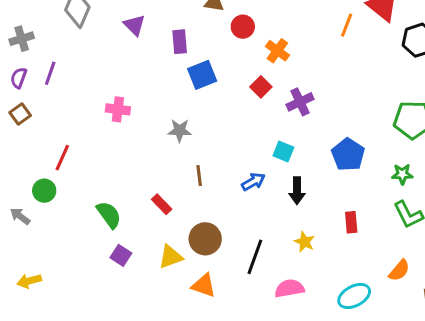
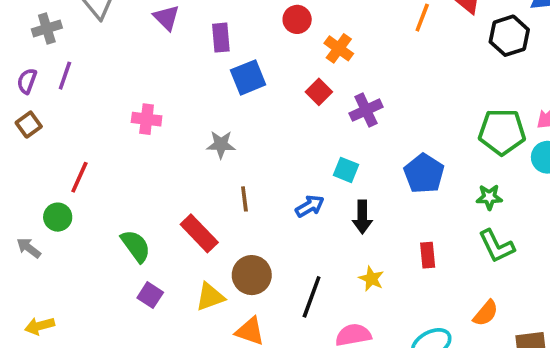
gray cross: (22, 39) -> (47, 28), moved
red rectangle: (162, 204) -> (199, 233), size x1.5

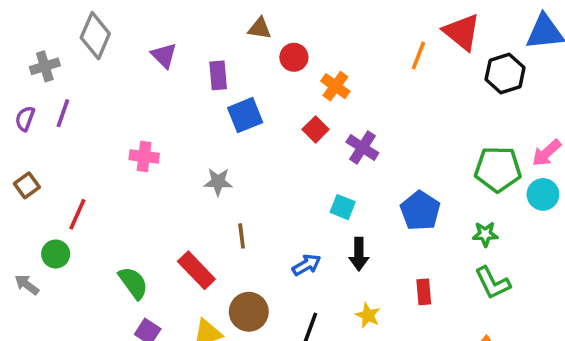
purple cross: (366, 110) -> (362, 148), turned -32
brown square: (29, 125) -> (27, 185), moved
blue arrow: (310, 206) -> (307, 265), moved

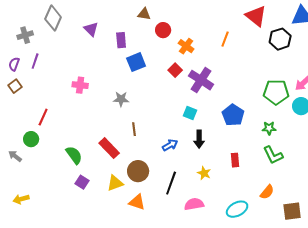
orange line: (418, 55) -> (225, 39), moved
purple cross: (362, 148) -> (201, 80), size x1.4
brown square: (27, 185) -> (15, 86), moved

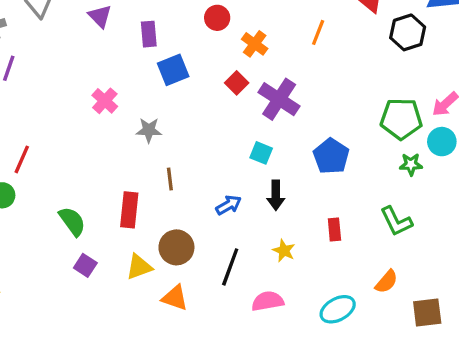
pink cross: (80, 85) -> (105, 101), moved, turned 35
green star: (269, 128) -> (411, 164), moved
red rectangle: (109, 148) -> (129, 210), turned 50

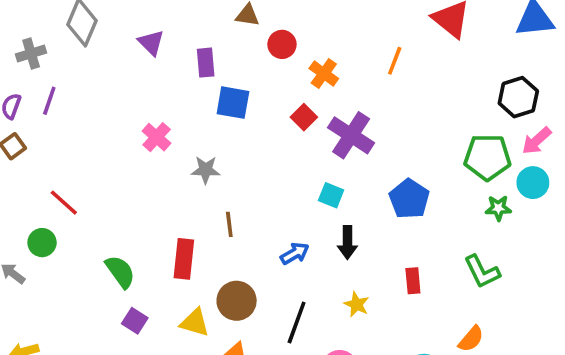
black hexagon: (408, 32) -> (518, 97), moved
blue square: (173, 70) -> (233, 103), turned 32
red line: (22, 159) -> (64, 203), turned -72
yellow triangle: (139, 267) -> (195, 323), turned 36

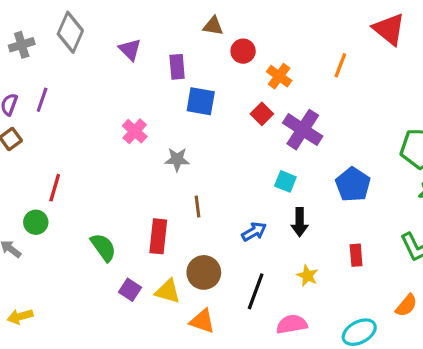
gray cross: (31, 53) -> (22, 45), moved
red line: (64, 203) -> (55, 188), turned 64
purple square: (135, 321) -> (130, 290), moved

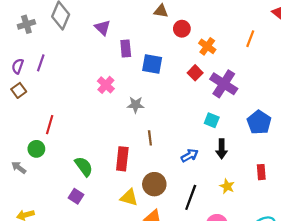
purple rectangle: (177, 67) -> (126, 49), moved
purple square: (130, 290) -> (76, 196), moved

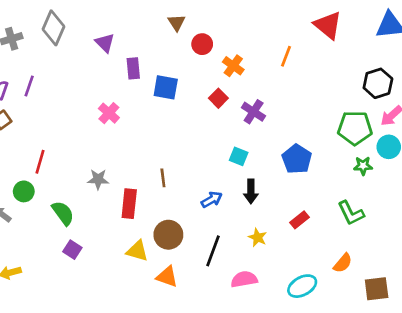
brown triangle: (161, 11) -> (176, 22), turned 48
purple cross: (224, 84) -> (254, 112), size x0.7
gray star: (136, 105) -> (98, 179), moved
green semicircle: (84, 166) -> (63, 213), moved
red rectangle: (261, 172) -> (299, 220), turned 56

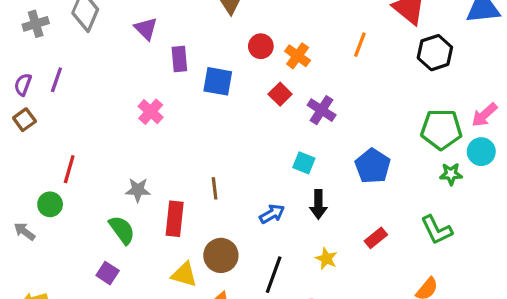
red circle: (202, 44) -> (261, 46), moved
black hexagon: (378, 83) -> (435, 53), moved
green semicircle: (63, 213) -> (122, 230), moved

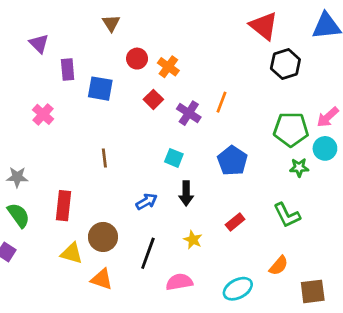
orange line: (360, 45) -> (221, 102), moved
brown line: (215, 188) -> (104, 158), moved
gray star: (138, 190) -> (17, 177), moved

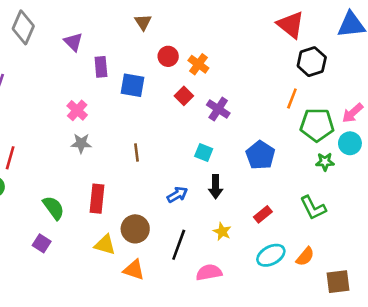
orange line: (221, 102) -> (292, 98), moved
gray star: (17, 177) -> (81, 143), moved
cyan ellipse: (238, 289) -> (271, 255), moved

